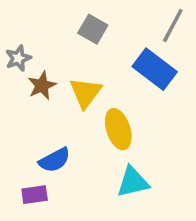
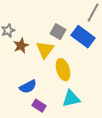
gray square: (93, 29) -> (58, 32), moved
purple rectangle: (35, 195) -> (39, 106), moved, turned 40

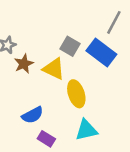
yellow triangle: (45, 50) -> (54, 69), turned -42

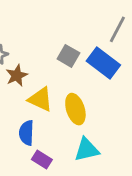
yellow triangle: (54, 69) -> (40, 99), moved
blue semicircle: (33, 115) -> (26, 133), turned 120

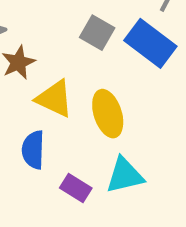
purple rectangle: (42, 159) -> (76, 188), moved

